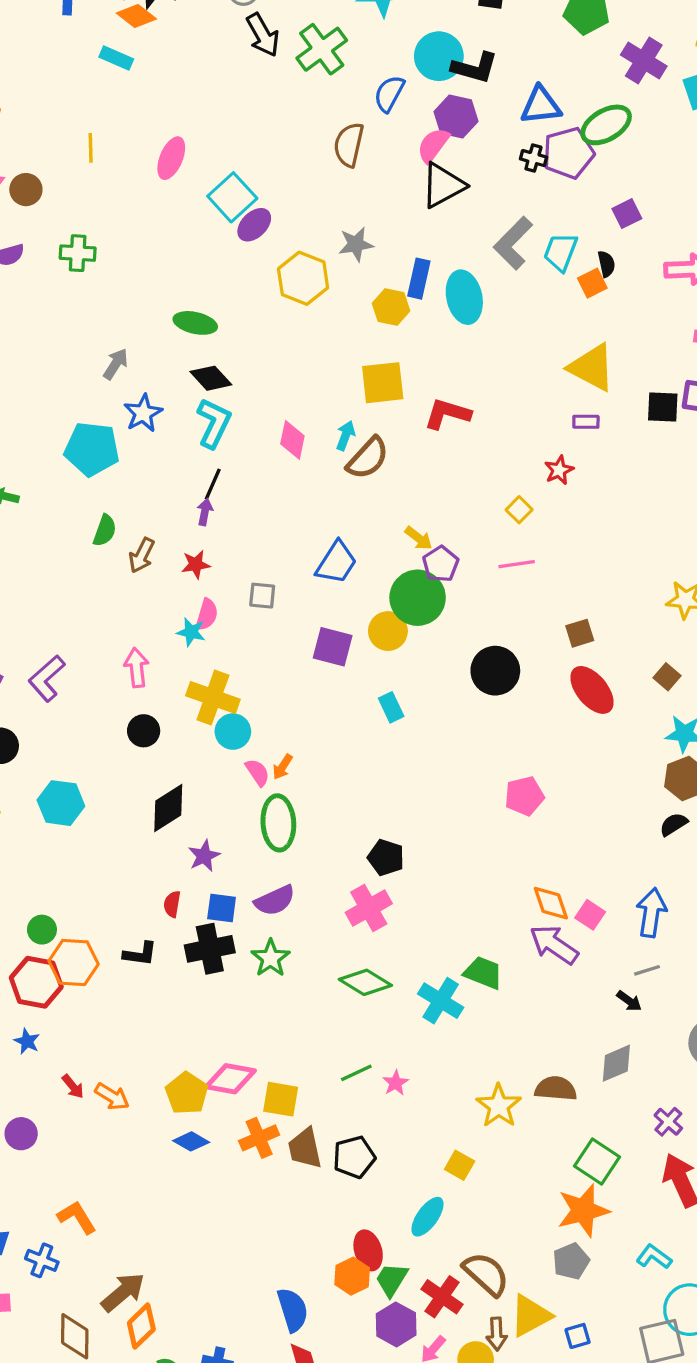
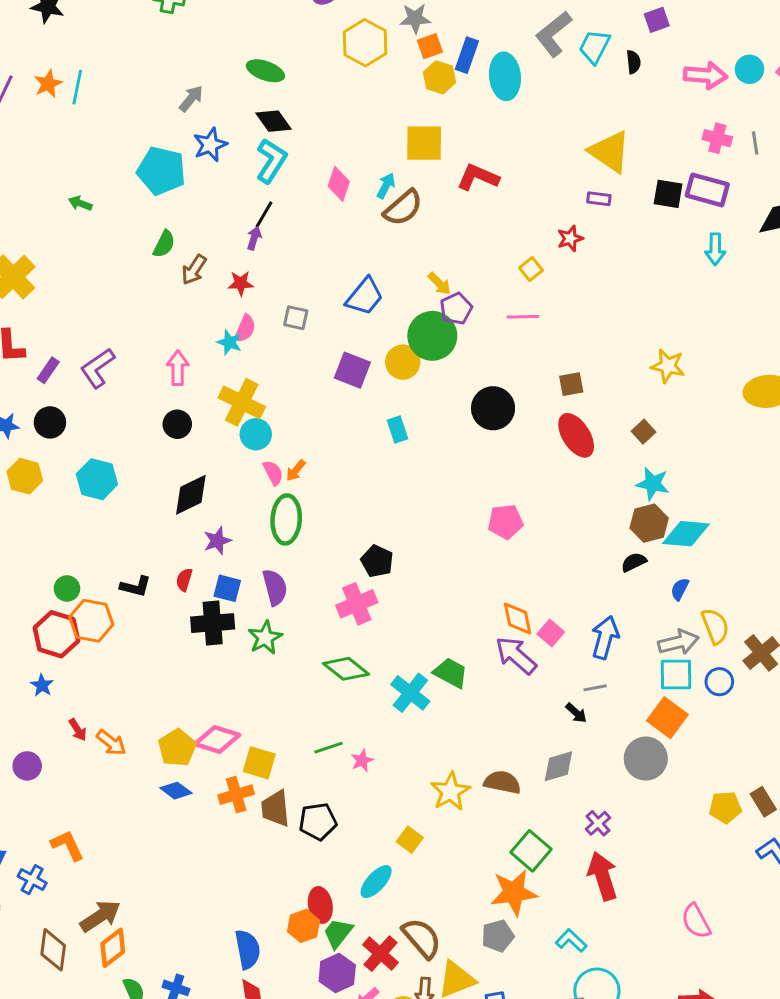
orange square: (592, 283) -> (430, 46), moved
purple semicircle: (275, 900) -> (275, 587), turned -87
black L-shape: (140, 954) -> (136, 587), moved

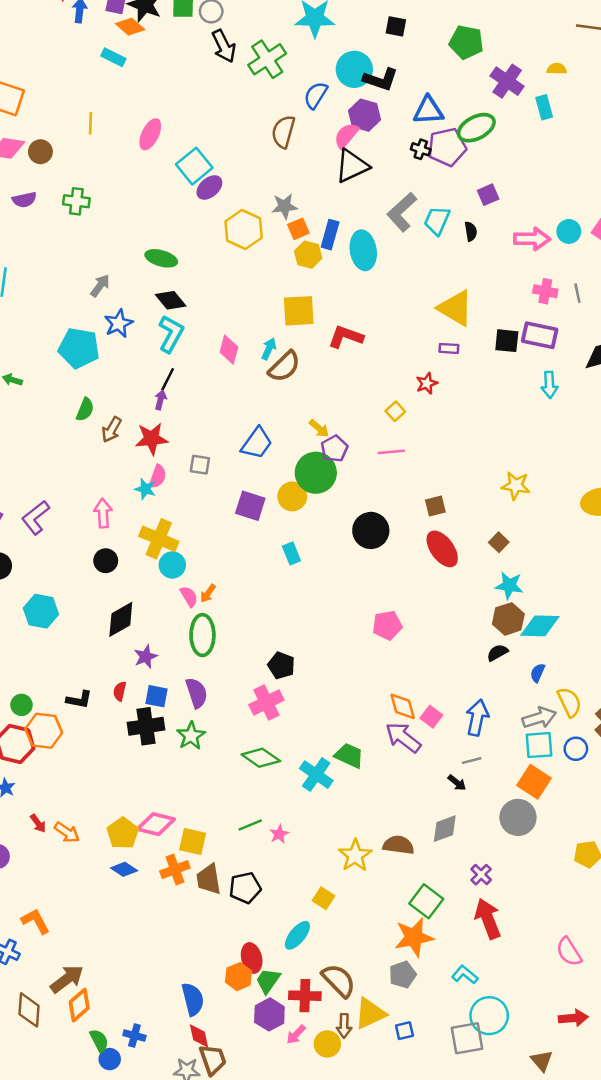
red star: (241, 283) -> (152, 439), size x1.5
red cross: (381, 954) -> (305, 996), turned -36

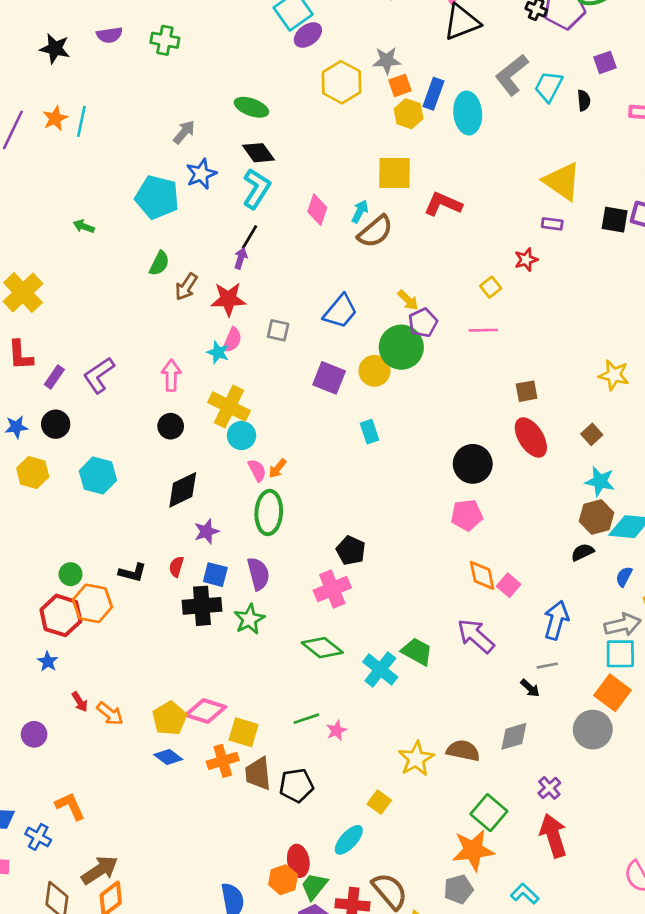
black circle: (371, 530) -> (473, 464), moved
orange diamond: (403, 706) -> (482, 575), moved
pink square: (431, 717) -> (509, 585), moved

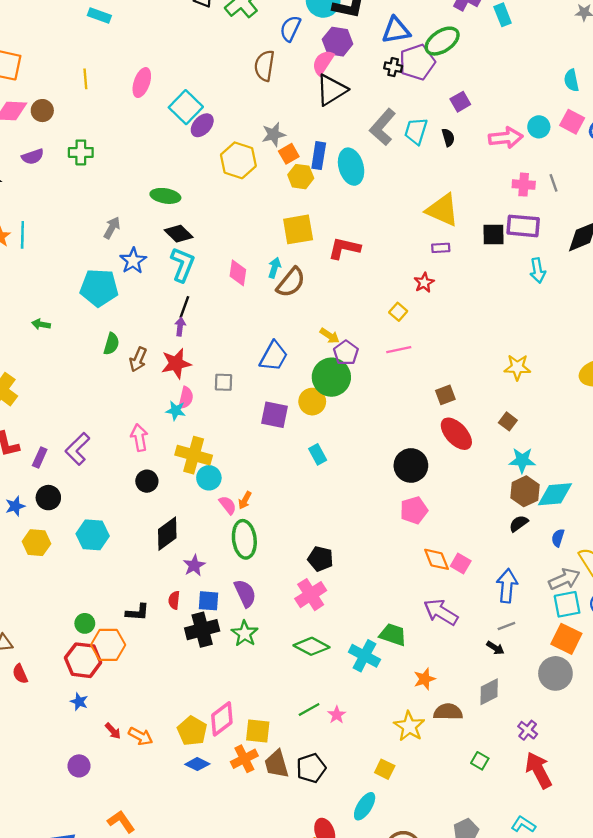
pink diamond: (206, 711) -> (222, 719), turned -44
green square: (489, 813) -> (480, 761), size x0.6
orange star: (473, 850) -> (425, 679), moved, size x0.6

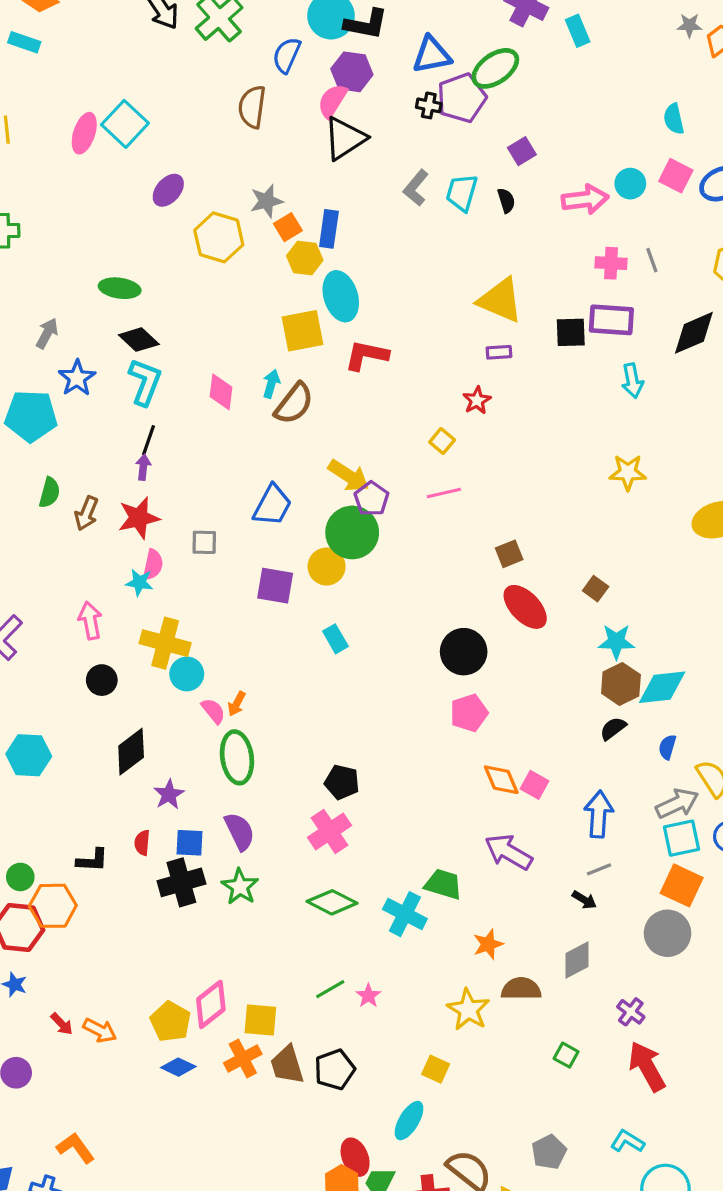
cyan square: (186, 107) -> (125, 124), moved
gray L-shape: (383, 127) -> (416, 188), size x0.7
cyan ellipse: (351, 167) -> (341, 296), moved
yellow arrow: (330, 336) -> (349, 476), size x1.5
yellow star: (517, 367) -> (628, 472), moved

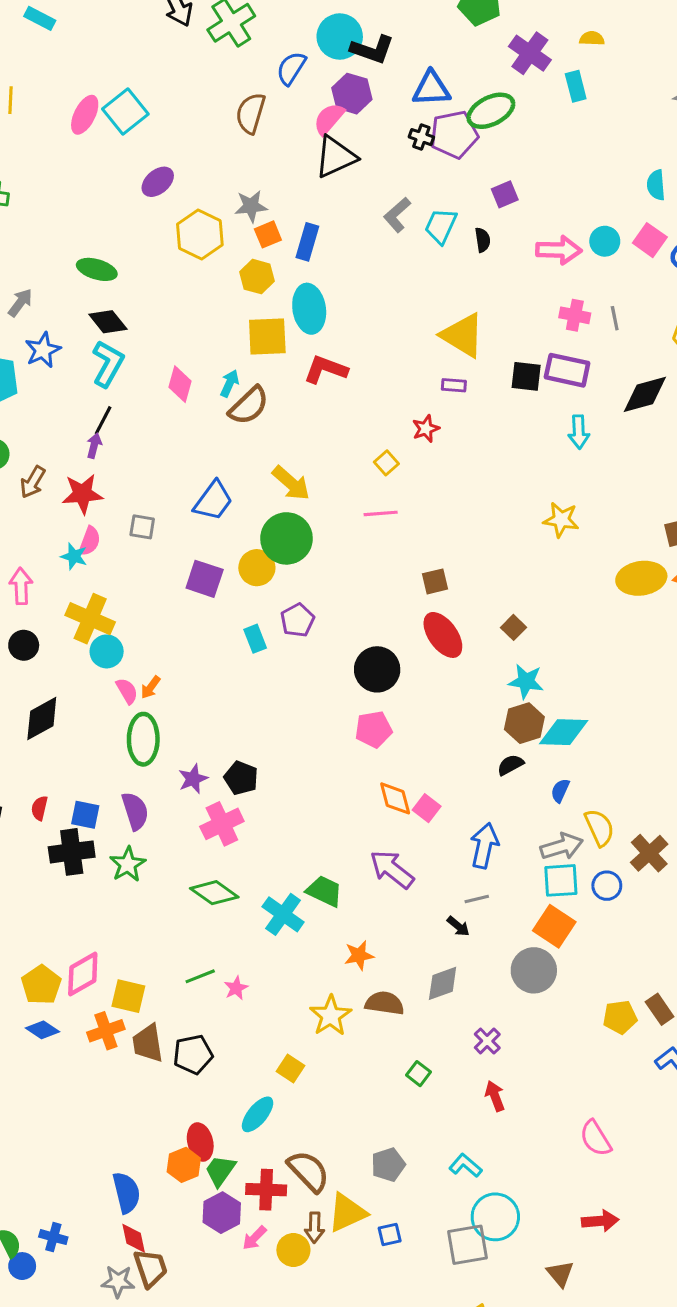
yellow hexagon: (305, 258) -> (257, 277), moved
purple pentagon: (372, 499) -> (297, 620), moved
purple star: (169, 794) -> (193, 779), moved
red arrow: (647, 1066) -> (495, 1096), size x0.6

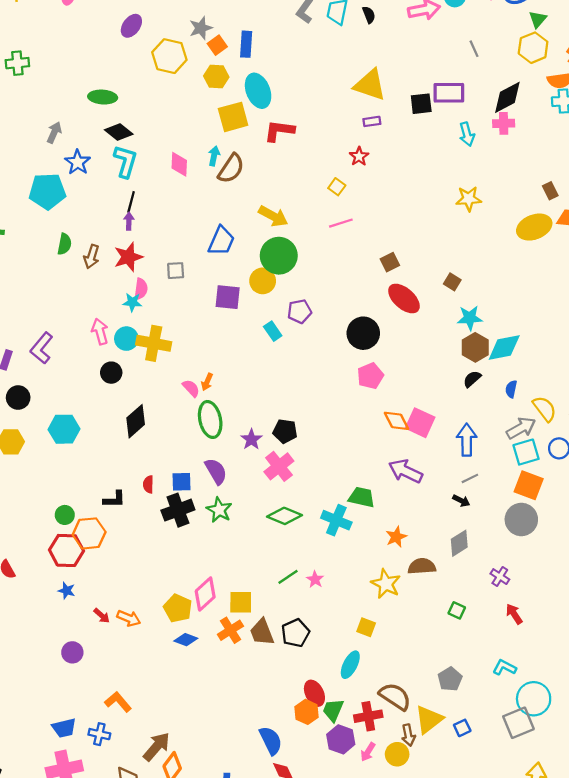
pink cross: (575, 315) -> (504, 123), moved
purple pentagon: (297, 620) -> (299, 311), turned 30
cyan circle: (107, 651) -> (126, 339), moved
pink square: (427, 808) -> (420, 423), size x1.5

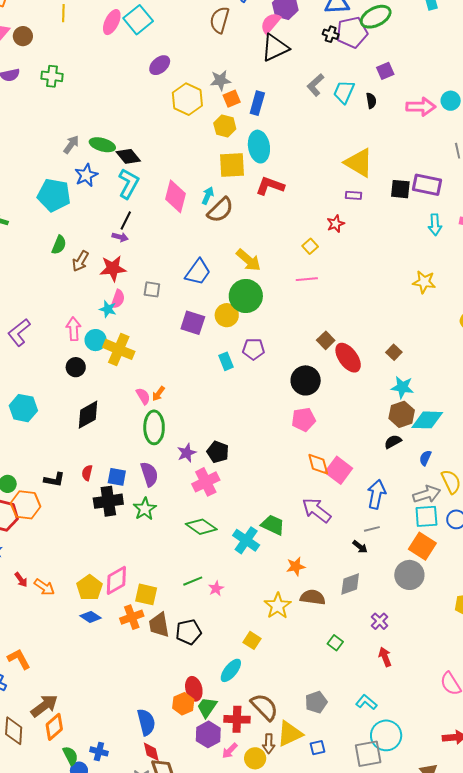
green ellipse: (103, 97) -> (102, 145), moved
pink diamond: (179, 164) -> (175, 196), size x1.4
purple arrow: (129, 221) -> (120, 237), turned 91
brown square: (390, 262) -> (326, 340), moved, turned -30

